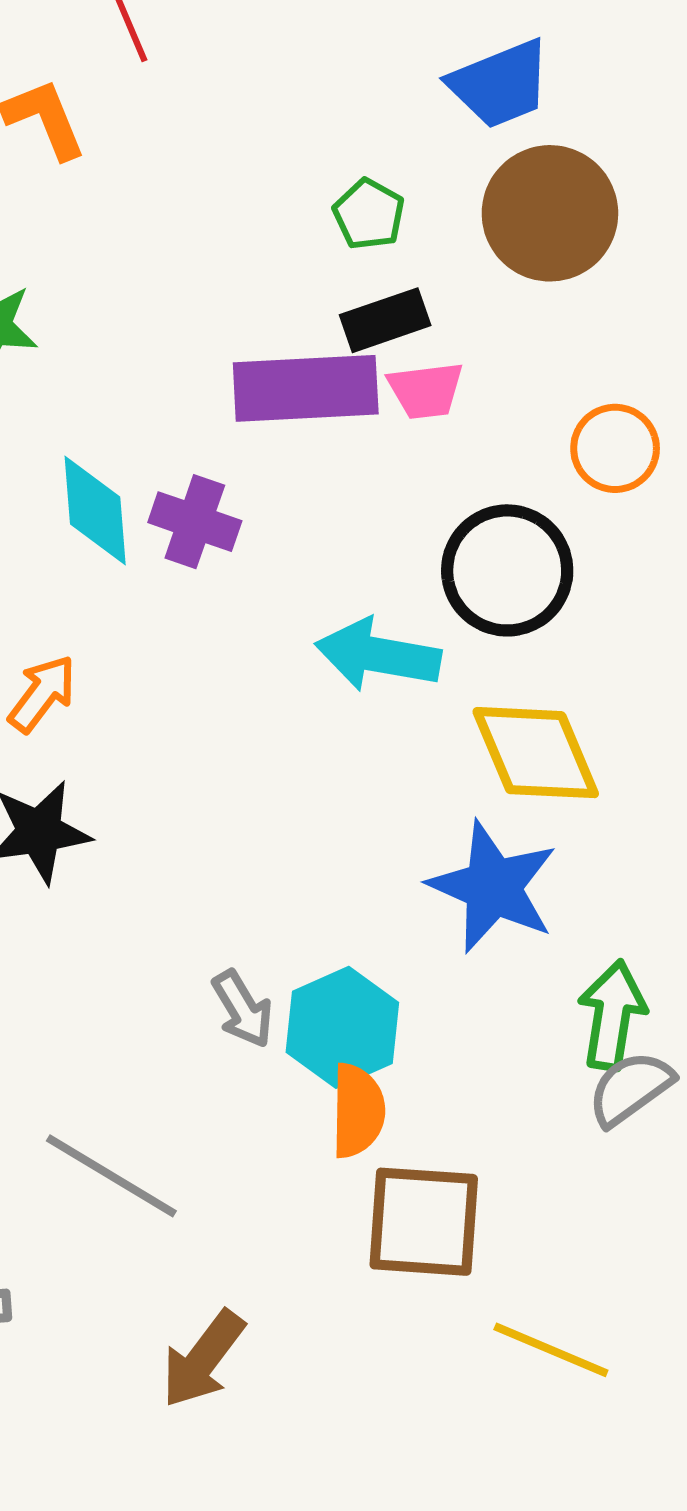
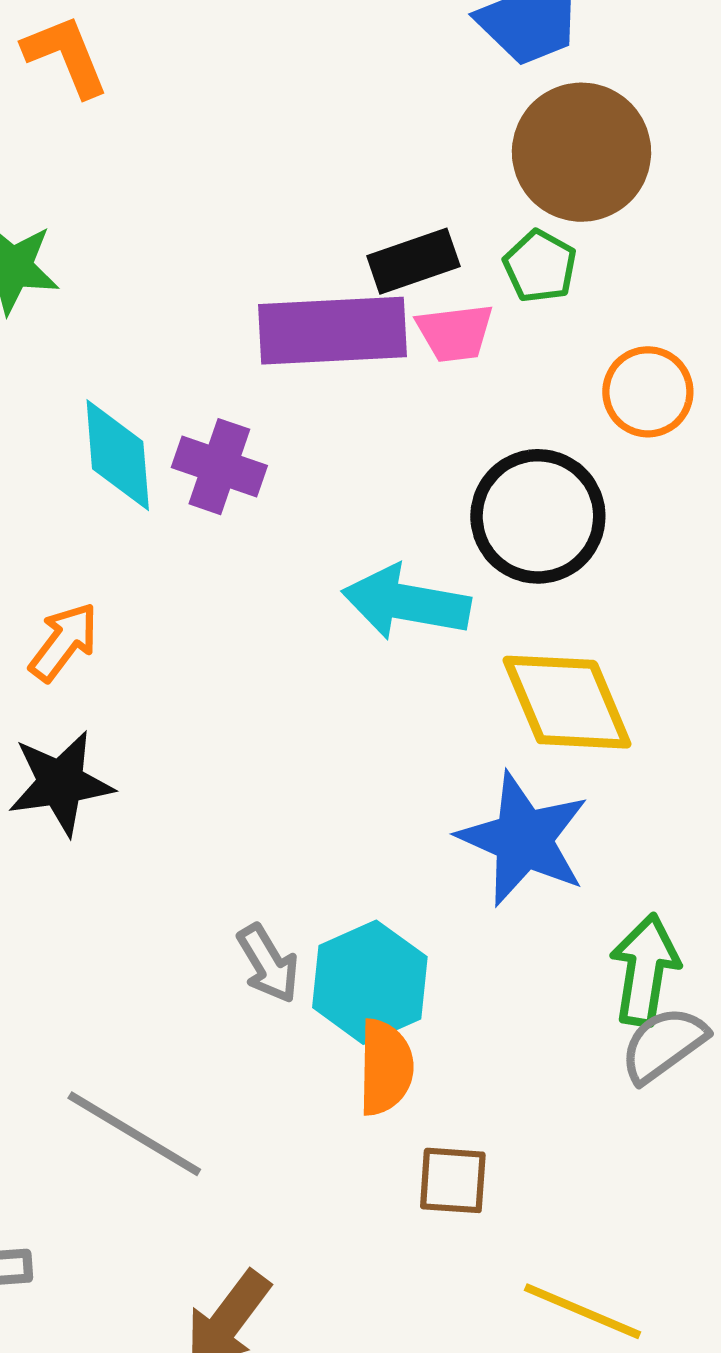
green pentagon: (369, 214) -> (540, 266), moved
brown square: (424, 1222) -> (453, 1180), size x0.6

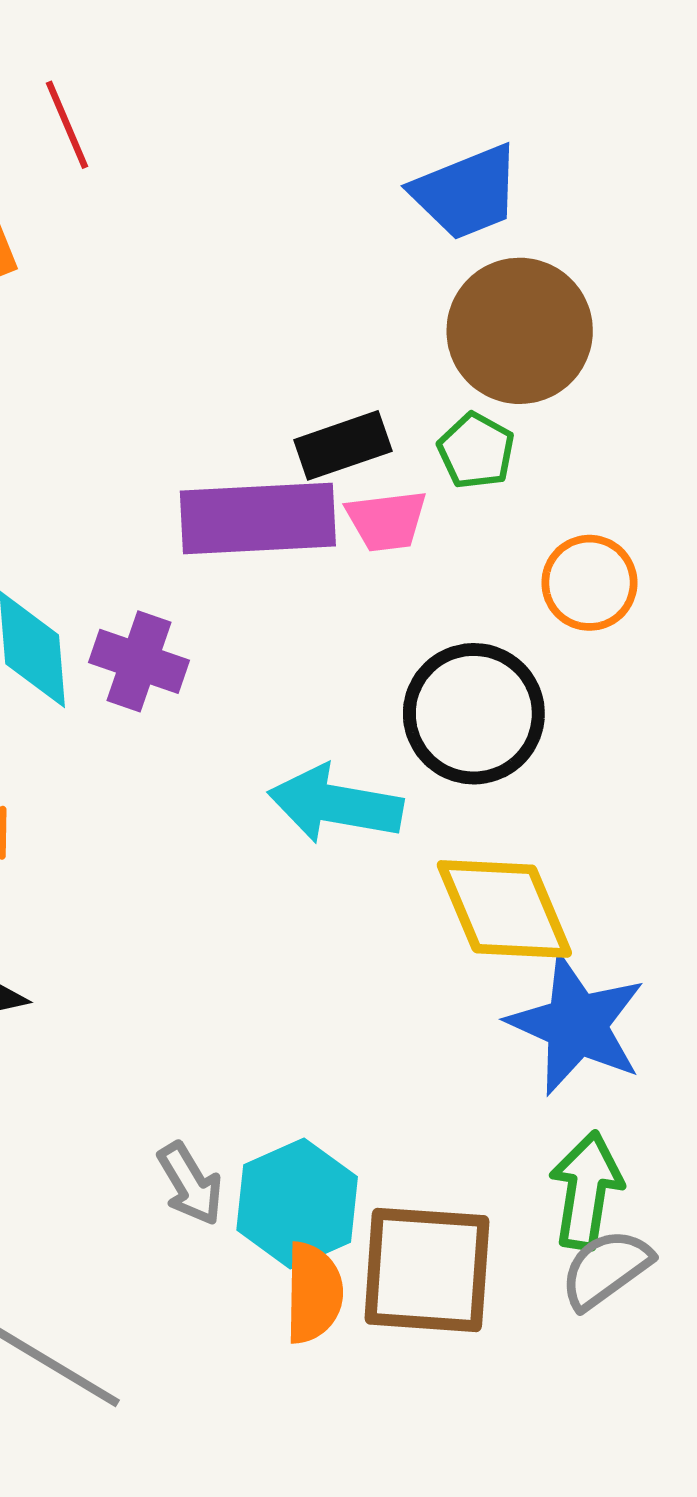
blue star: (523, 839) -> (576, 1025), moved
brown square: (453, 1180) -> (427, 1270), moved, size x1.8

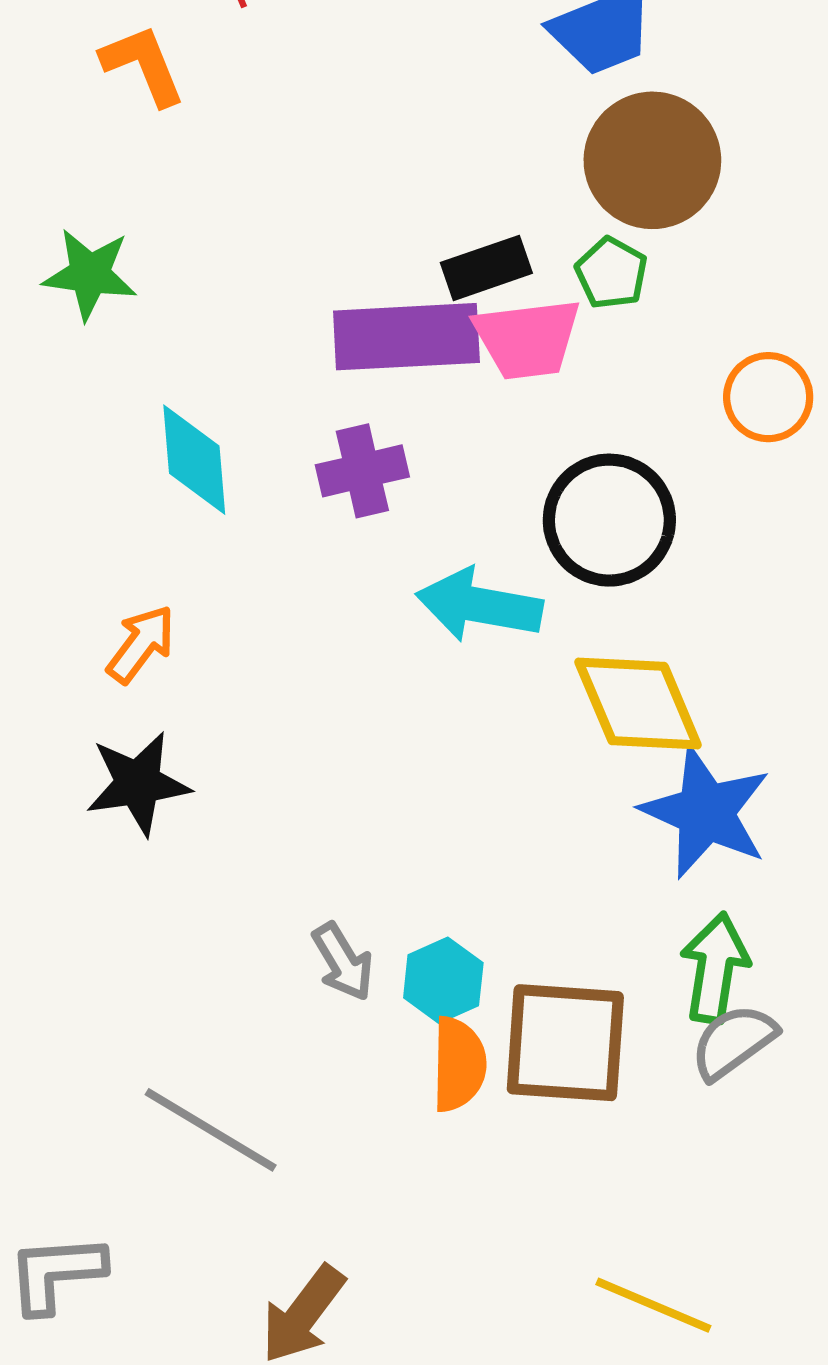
pink trapezoid: (387, 521) -> (527, 339), size x1.4
orange circle: (589, 583) -> (768, 397), moved
purple cross: (139, 661) -> (362, 471), moved, turned -32
cyan hexagon: (297, 1203) -> (443, 980), size x0.7

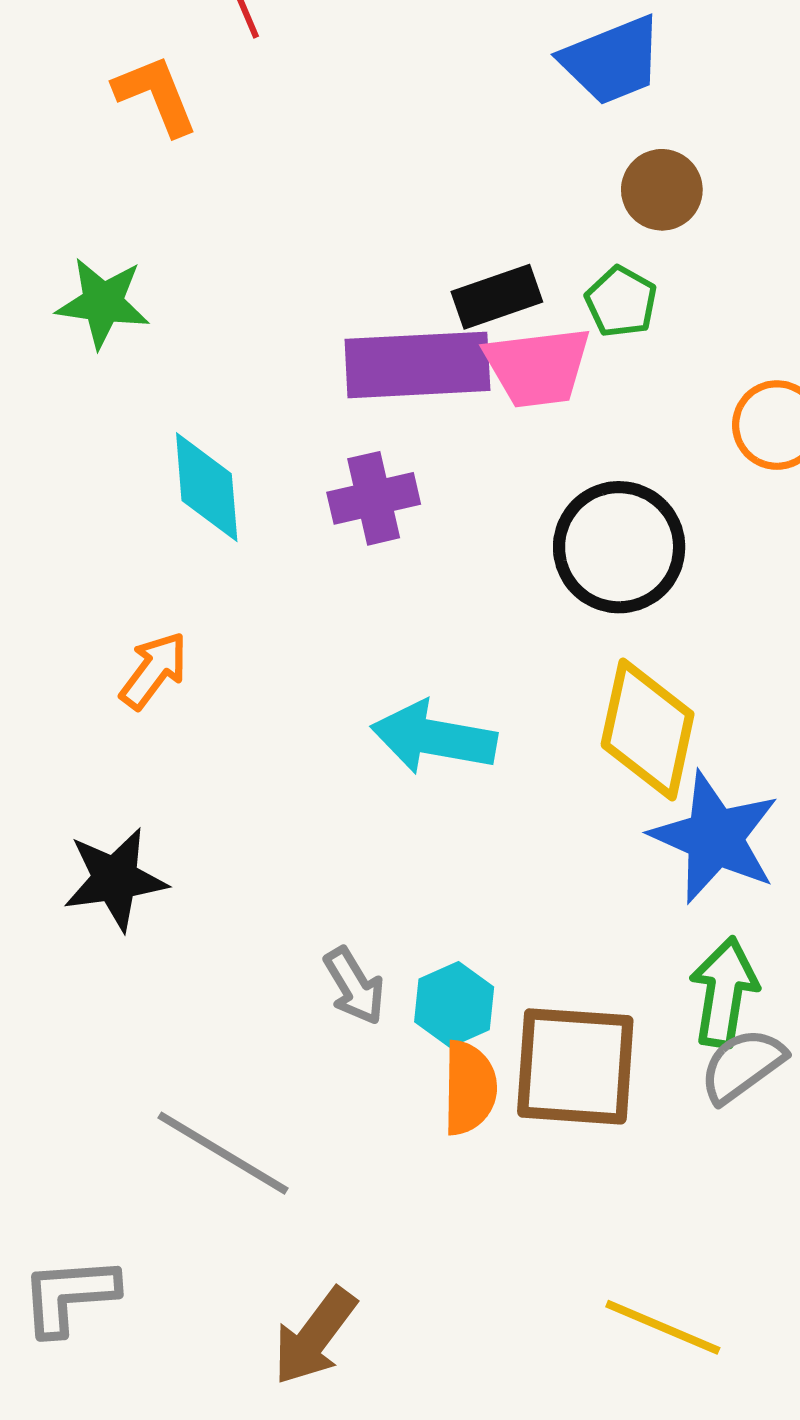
brown circle: (652, 160) -> (662, 190), size x0.6
cyan arrow: (479, 605) -> (434, 738), moved
yellow diamond: (638, 704) -> (648, 729), turned 35
black star: (138, 783) -> (115, 879), moved

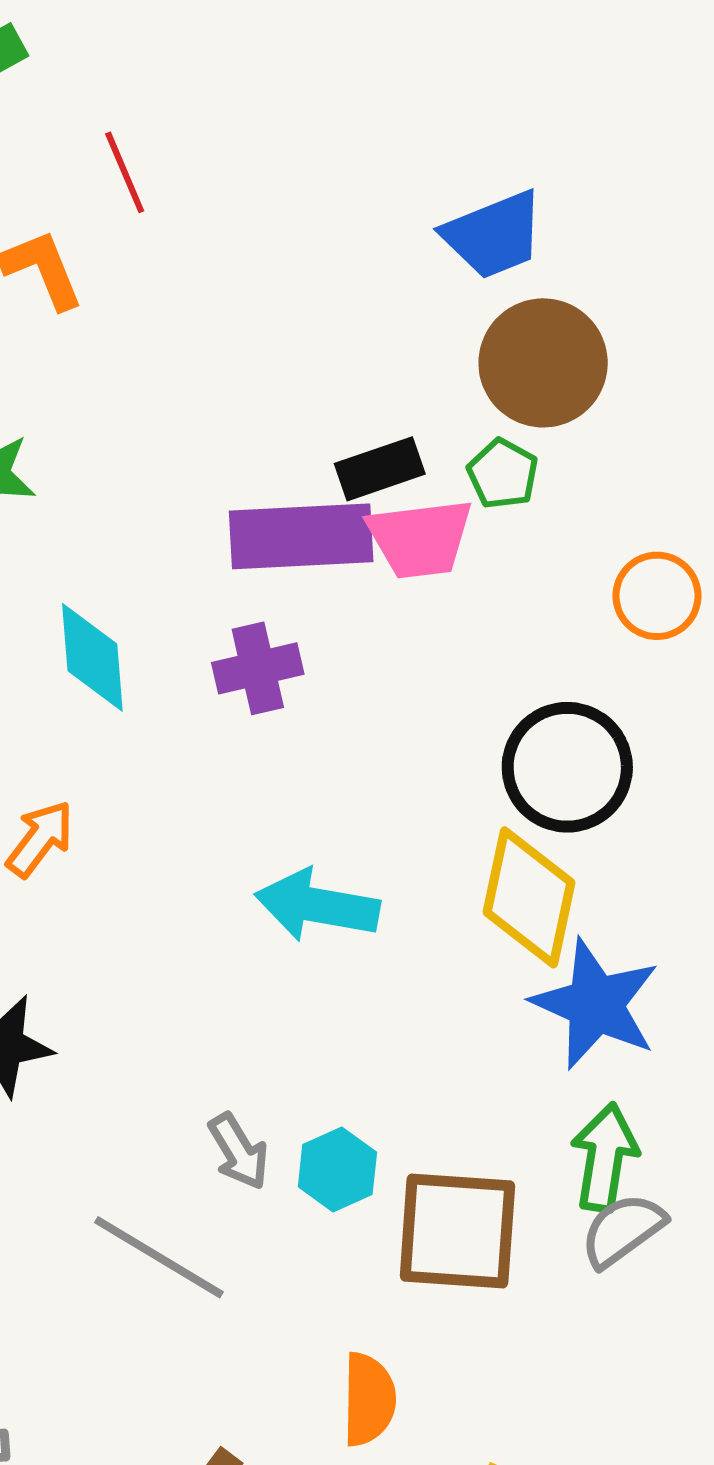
brown circle: (662, 190) -> (543, 363), size x1.6
black circle: (619, 547) -> (567, 767), moved
orange semicircle: (469, 1088) -> (369, 1399), moved
gray line: (223, 1153) -> (159, 1257), moved

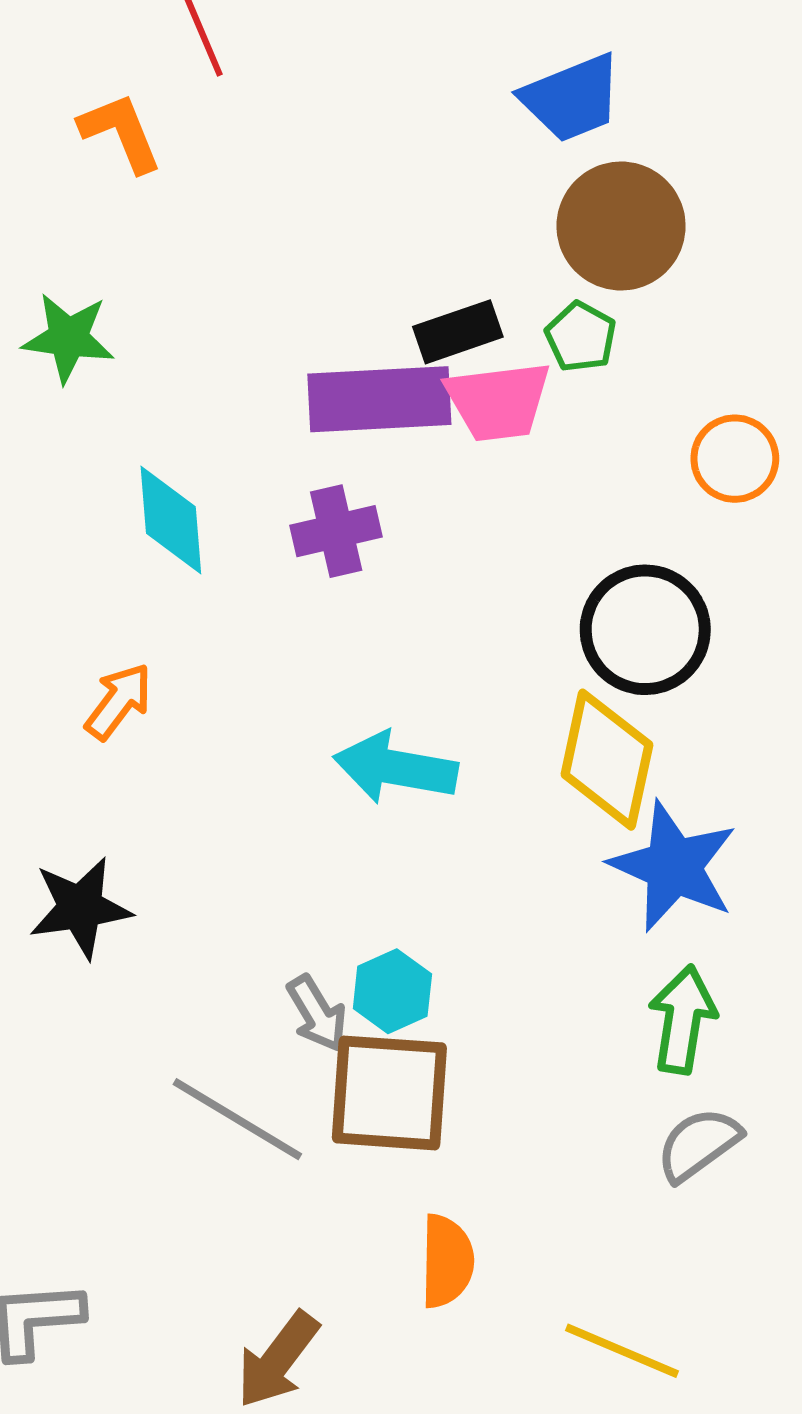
cyan hexagon: (337, 1170) -> (392, 991), moved
gray semicircle: (623, 1230) -> (699, 1144), moved
brown square: (457, 1231) -> (389, 1093), moved

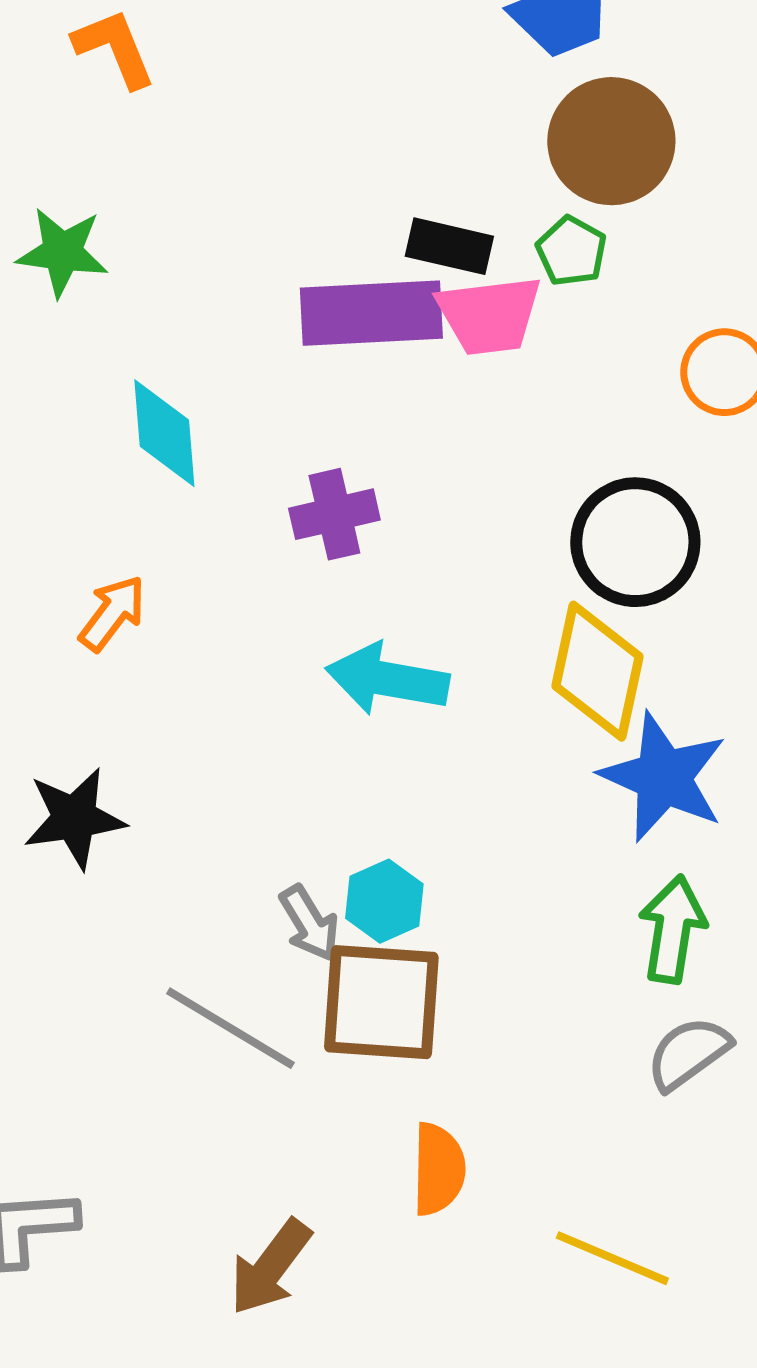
black rectangle: (458, 332) -> (449, 246), turned 32
purple cross: (336, 531) -> (334, 514), moved

